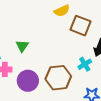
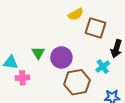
purple circle: (28, 81) -> (61, 57), moved

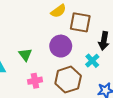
purple circle: (61, 57) -> (61, 46), moved
pink cross: (22, 78) -> (35, 81), moved

